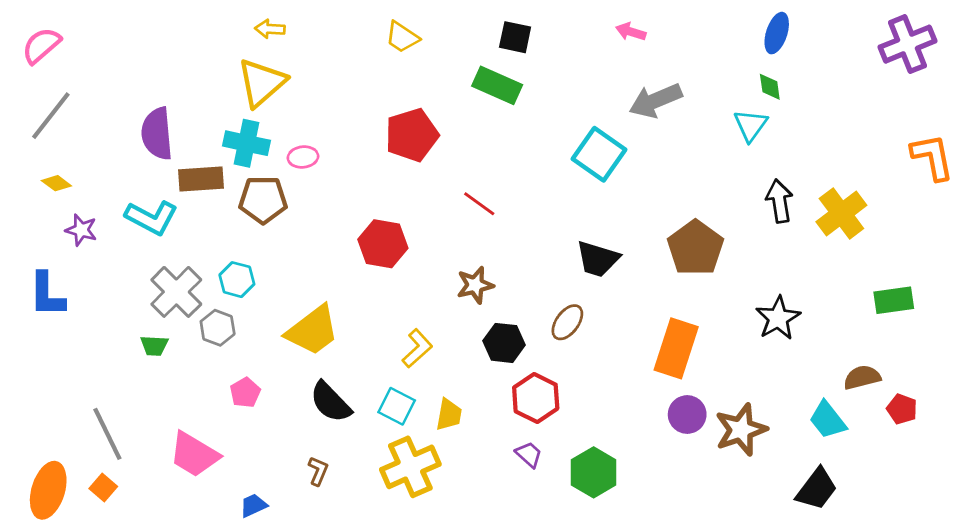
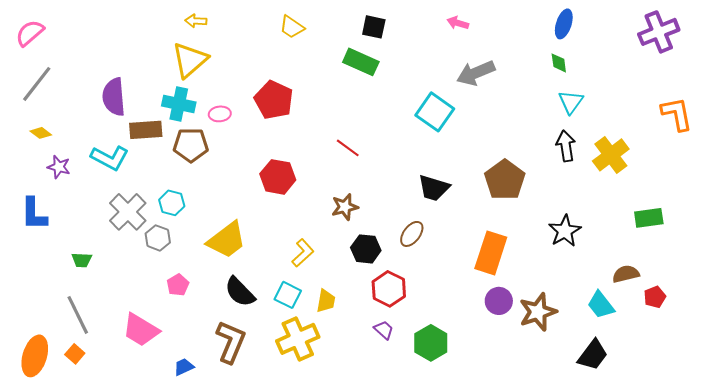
cyan triangle: (751, 125) -> (571, 102), moved
red pentagon: (412, 135) -> (274, 100), moved, turned -30
green trapezoid: (154, 346) -> (82, 260), moved
red pentagon: (902, 409) -> (655, 297), turned 30
brown L-shape: (318, 471) -> (231, 342), size x2.0

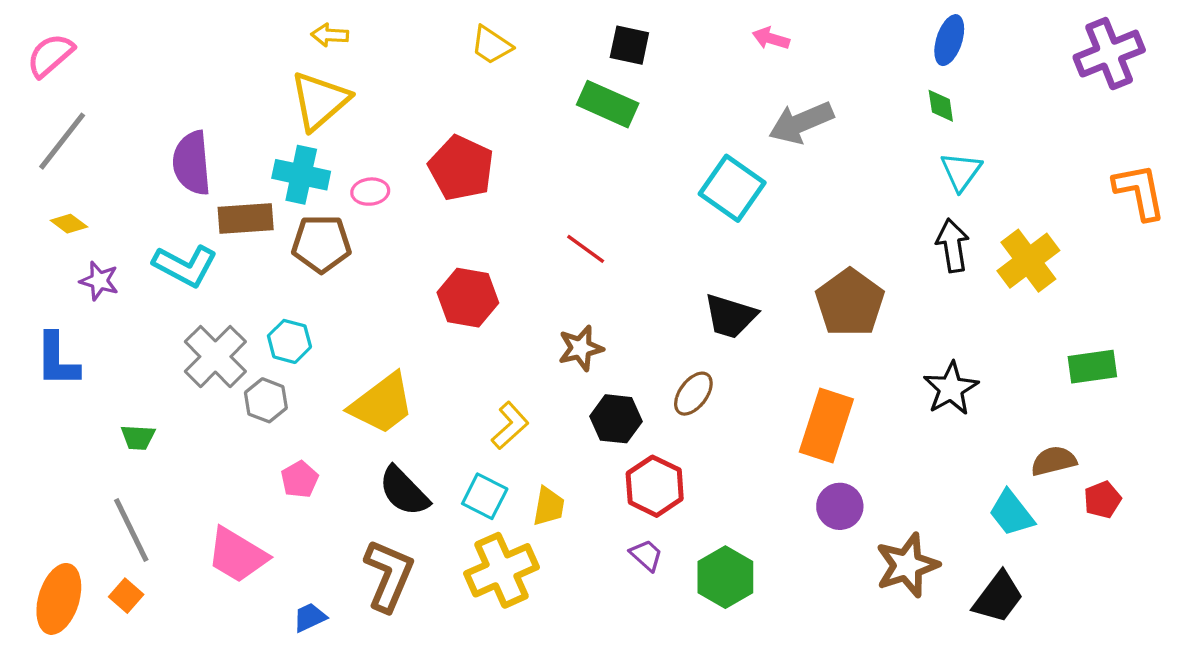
brown star: (538, 312) -> (907, 565), moved

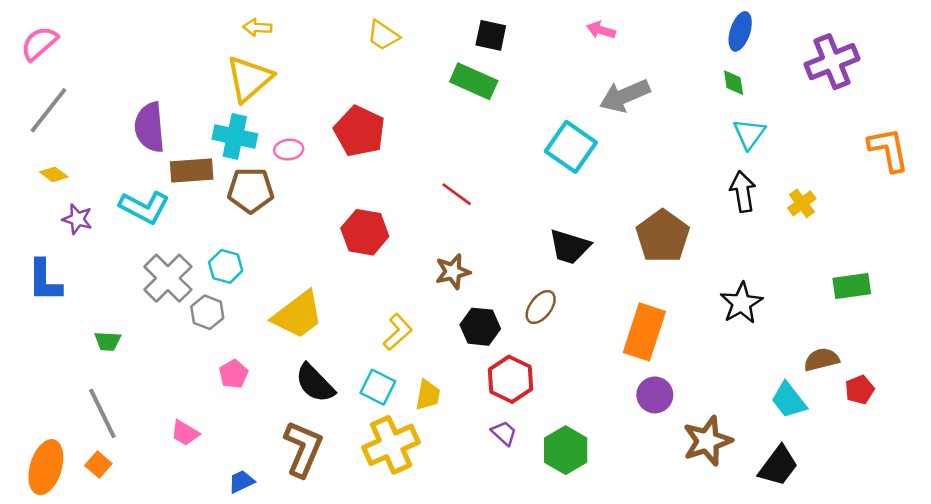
purple cross: (1109, 54) -> (832, 62), moved
yellow cross: (1028, 261) -> (802, 203), size x0.6
pink trapezoid: (237, 555) -> (185, 433), size x0.6

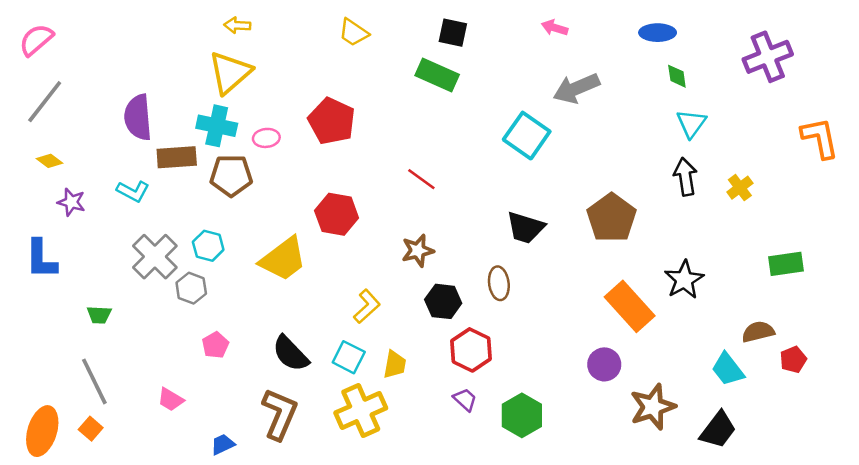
blue ellipse: (740, 31) -> (658, 33), moved, turned 72
cyan L-shape: (144, 207) -> (133, 191), size x0.7
brown ellipse: (541, 307) -> (499, 283), turned -44
yellow trapezoid: (298, 315) -> (283, 259), moved
orange rectangle: (644, 332) -> (630, 306), moved, turned -60

